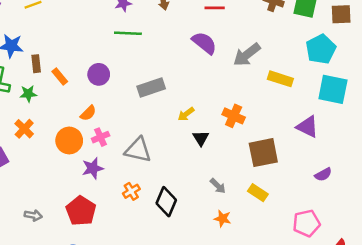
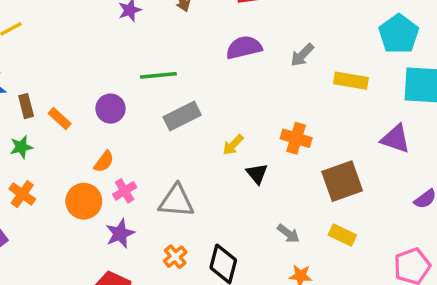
green line: (128, 33) -> (158, 75), moved
purple semicircle: (204, 43) -> (244, 47), turned -44
gray arrow: (247, 55) -> (302, 55), size x0.7

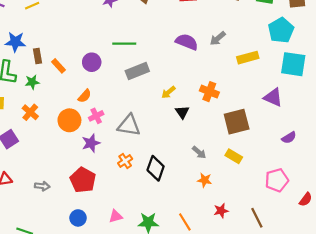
purple semicircle: (244, 47) -> (187, 42), moved, turned 30
yellow rectangle: (351, 81) -> (248, 58), turned -30

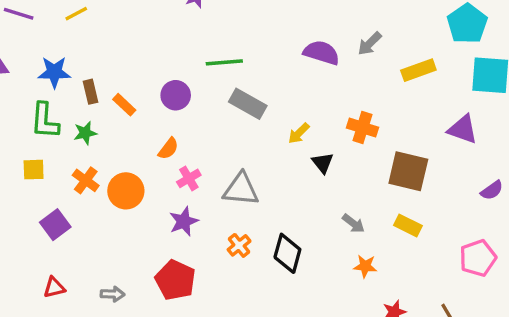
gray rectangle: (137, 71) -> (248, 104), turned 55
orange circle: (69, 120) -> (126, 191), moved
brown square: (237, 122) -> (408, 171), turned 32

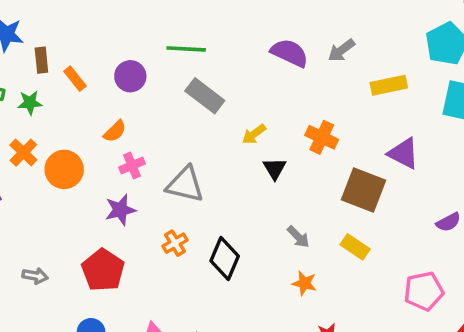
purple triangle: (463, 129) -> (403, 153), moved

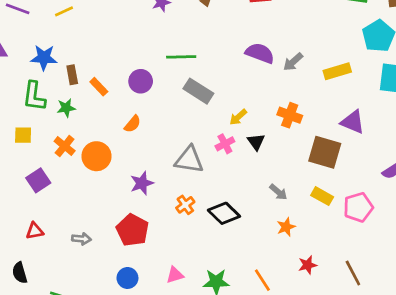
gray arrow: (341, 50) -> (293, 62), moved
pink cross: (132, 165) -> (225, 144), moved
black diamond: (225, 258) -> (224, 213), turned -64
orange star: (304, 283) -> (286, 227), turned -30
pink pentagon: (424, 291) -> (358, 207), moved

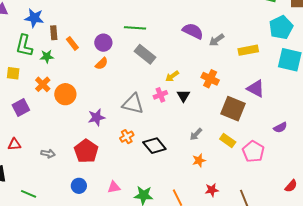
orange semicircle: (132, 124) -> (102, 64), moved
gray arrow: (278, 192) -> (196, 134), turned 88
pink pentagon: (358, 207) -> (253, 151), turned -30

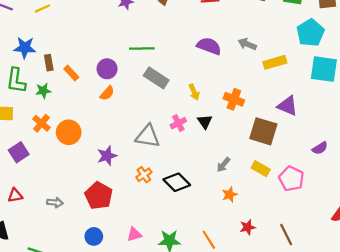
gray arrow: (217, 40) -> (247, 44), moved, turned 63
yellow arrow: (172, 76) -> (194, 92), moved, turned -72

